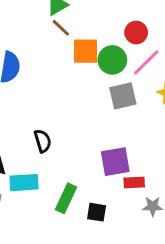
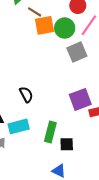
brown line: (61, 28) -> (35, 12), moved
black square: (97, 212) -> (67, 144), moved

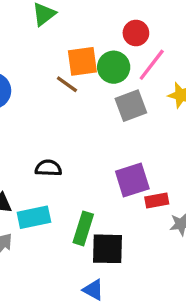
brown line: (35, 12) -> (67, 84), moved
black semicircle: (26, 95) -> (48, 168), turned -63
black square: (67, 144) -> (108, 249), size x1.5

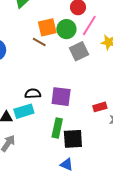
purple square: (132, 180) -> (61, 97), moved, turned 30
cyan rectangle: (34, 217) -> (24, 111), moved

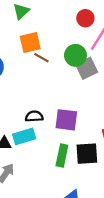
orange square: (47, 27) -> (30, 43), moved
green circle: (66, 29) -> (75, 55), moved
black square: (73, 139) -> (87, 154), moved

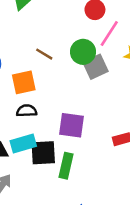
orange square: (30, 43) -> (24, 82), moved
black semicircle: (34, 116) -> (27, 111), moved
black square: (87, 154) -> (43, 153), moved

